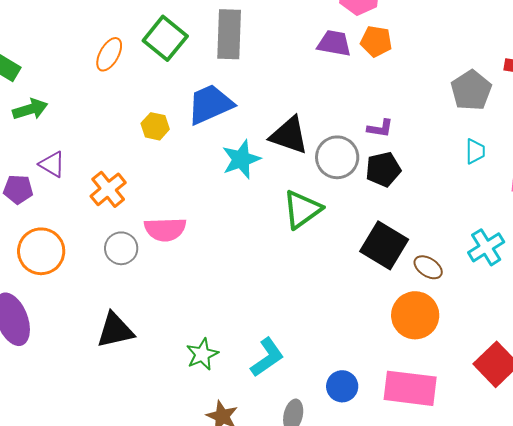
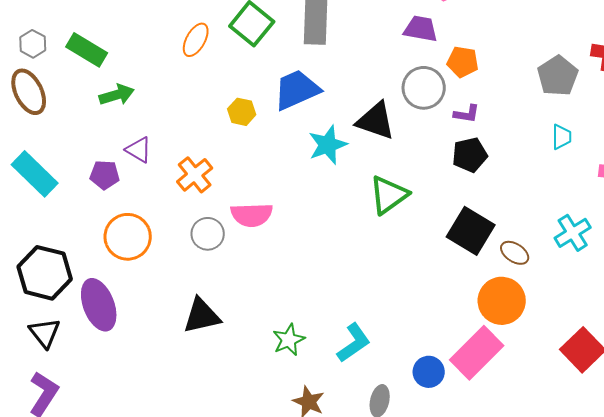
orange pentagon: (376, 41) -> (463, 62), moved
gray circle: (337, 157) -> (424, 88), moved
pink rectangle: (410, 388) -> (477, 353), moved, turned -52

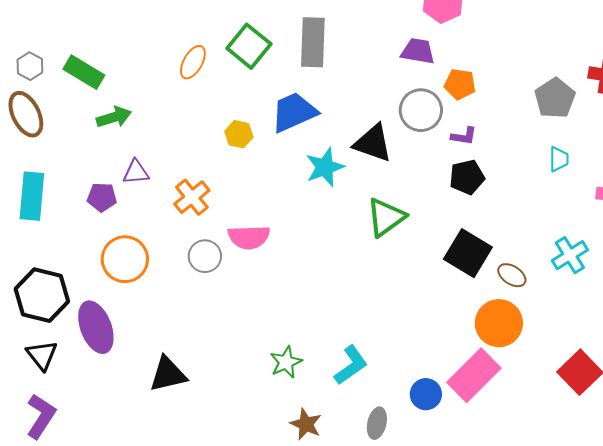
purple triangle: (139, 150) -> (136, 172), turned -36
cyan rectangle: (35, 174) -> (32, 196), turned 51
black triangle: (202, 316) -> (168, 374), moved

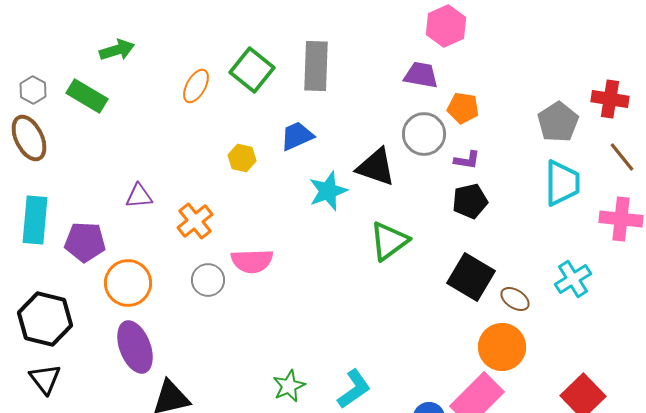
blue trapezoid: (294, 112) -> (297, 136), size x0.7
green arrow: (114, 117) -> (117, 50), moved
cyan trapezoid: (559, 159) -> (562, 183), size x1.8
purple pentagon: (102, 197) -> (85, 242), moved, size x1.4
purple ellipse: (96, 327) -> (135, 347), moved

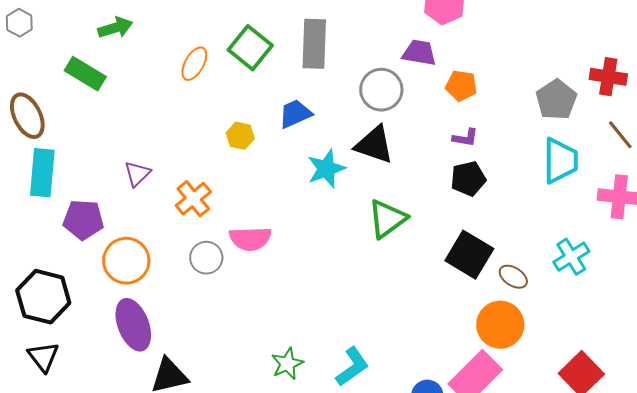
gray hexagon: (33, 90) -> (19, 23), moved
gray circle: (424, 134) -> (381, 90), moved
purple triangle: (139, 196) -> (137, 174), turned -40
cyan rectangle: (35, 220) -> (42, 173), moved

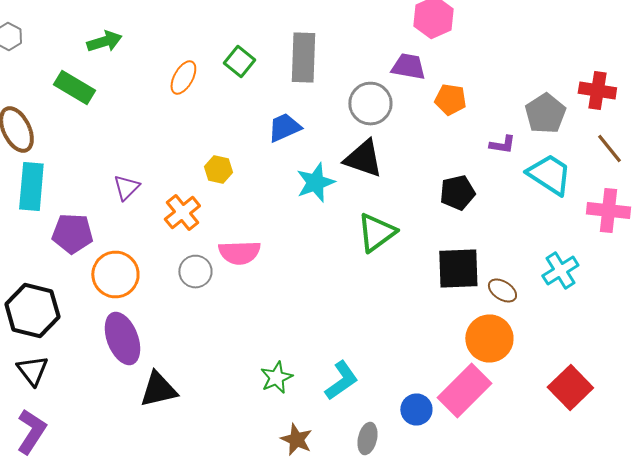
green square: (250, 48) -> (239, 62), size x0.7
yellow hexagon: (240, 136) -> (218, 170), moved
purple L-shape: (465, 138) -> (502, 144), moved
cyan trapezoid: (560, 161) -> (549, 174), turned -57
black square: (469, 255) -> (458, 268), turned -33

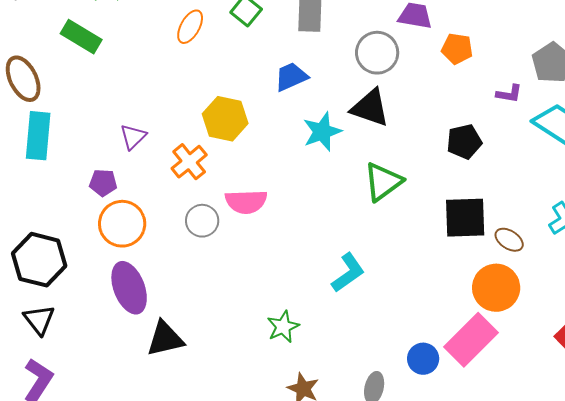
yellow hexagon: (218, 170) -> (225, 119), size x1.6
purple pentagon: (72, 234) -> (103, 183), moved, size x0.7
cyan L-shape: (341, 380) -> (348, 273), moved

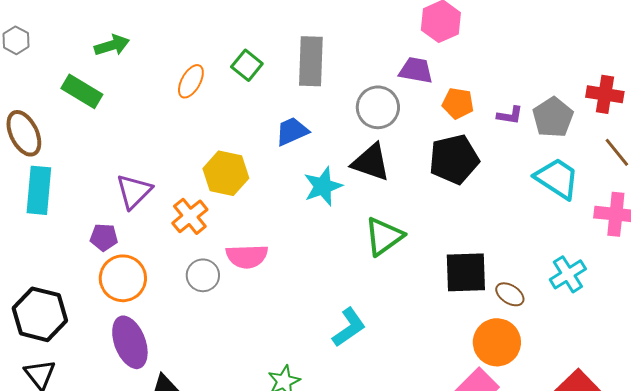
purple L-shape: (509, 94) -> (510, 115), moved
purple triangle: (133, 137) -> (134, 191), size x1.4
black pentagon: (464, 142) -> (454, 159), moved, size x1.4

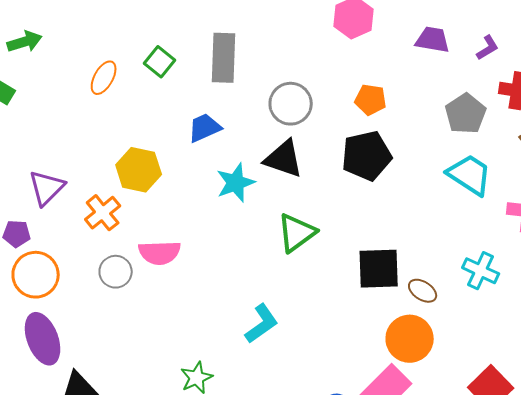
purple trapezoid: (416, 70) -> (433, 40), moved
purple L-shape: (510, 115) -> (488, 48), moved, turned -40
cyan cross: (568, 274) -> (481, 271), turned -33

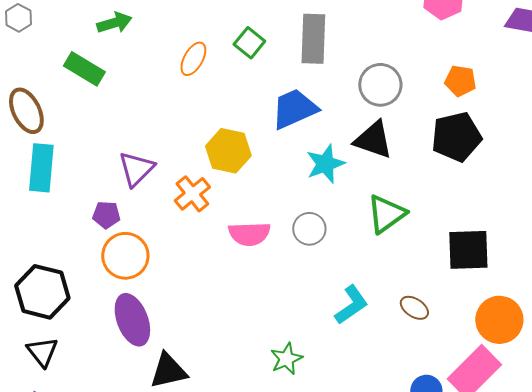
blue trapezoid: (205, 128) -> (294, 109), size x1.4
gray circle: (116, 272) -> (309, 229), moved
brown ellipse: (423, 291) -> (414, 308), moved

